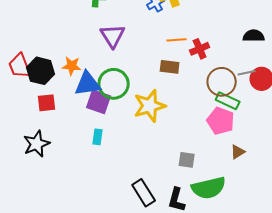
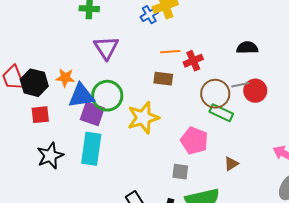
pink pentagon: (221, 121) -> (194, 141), moved
cyan rectangle: (98, 137) -> (91, 149), size x2.0
black star: (37, 144) -> (50, 156), moved

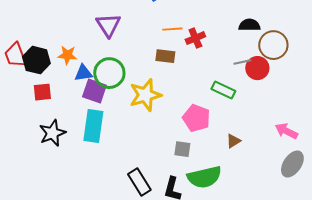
brown circle: (215, 94) -> (273, 45), moved
blue triangle: (81, 96) -> (83, 73), size x0.7

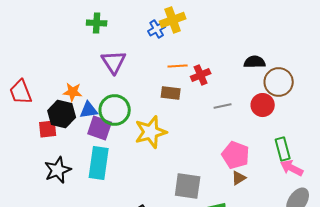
black hexagon: (36, 60) -> (62, 114), moved
gray line: (242, 62) -> (223, 106), moved
green rectangle: (223, 90) -> (283, 149), moved, turned 50
pink pentagon: (196, 118) -> (236, 155), moved
gray square: (182, 149) -> (188, 186), size x1.6

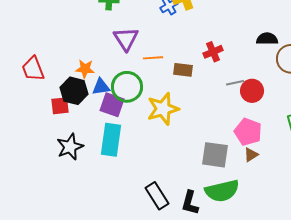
orange line: (178, 66) -> (153, 58), moved
red circle: (263, 105) -> (252, 91), moved
gray square: (188, 186) -> (215, 155), moved

